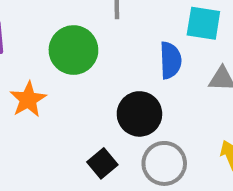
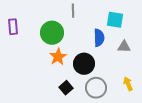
orange star: (28, 100) -> (58, 57), moved

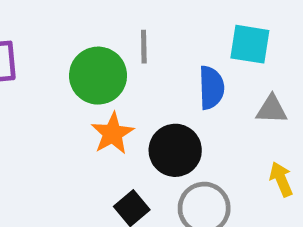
gray line: (73, 11) -> (144, 47), moved
yellow arrow: (128, 84) -> (281, 179), moved

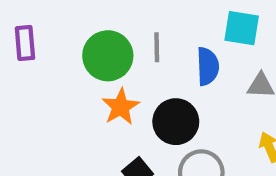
gray line: (144, 47) -> (157, 47), moved

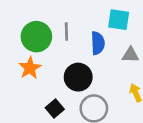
orange star: (121, 107) -> (30, 68), moved

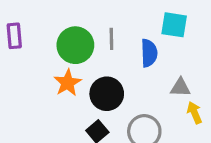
gray triangle: (130, 55) -> (180, 87), moved
black circle: (78, 77) -> (107, 94), moved

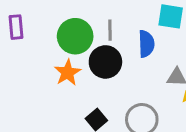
black circle: (107, 94) -> (105, 62), moved

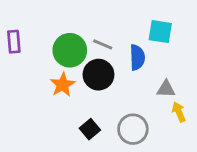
gray line: (110, 30) -> (103, 44), turned -66

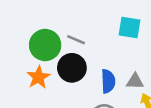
blue semicircle: (137, 57) -> (108, 81), moved

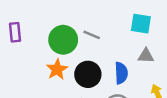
black circle: (72, 68) -> (88, 74), moved
gray triangle: (135, 81) -> (146, 56), moved

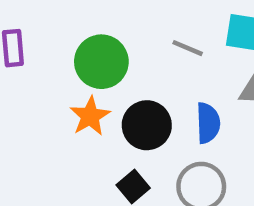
gray line: (92, 35) -> (188, 48), moved

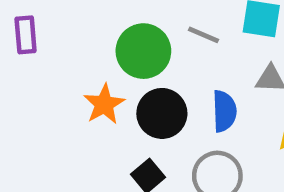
green circle: (101, 62) -> (143, 51), moved

